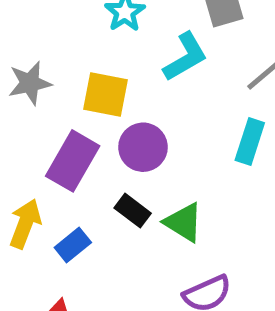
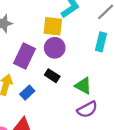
yellow square: (105, 95) -> (53, 26), moved
green triangle: (184, 222) -> (83, 86), moved

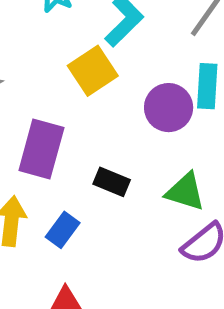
yellow square: (53, 26) -> (93, 71), turned -30
purple circle: (55, 48) -> (169, 108), moved

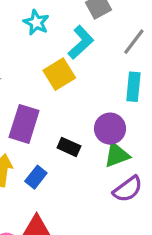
purple circle: (169, 108) -> (110, 129), moved
green triangle: (185, 192) -> (117, 155), turned -40

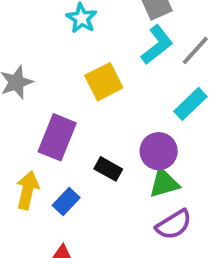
cyan L-shape: (81, 42) -> (157, 45), moved
cyan rectangle: (133, 87) -> (190, 104), turned 36

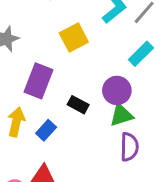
purple semicircle: (174, 225) -> (129, 147), turned -56

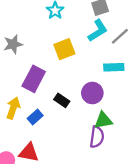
cyan rectangle: (141, 54) -> (114, 67), turned 36
green triangle: (121, 115) -> (103, 120), moved

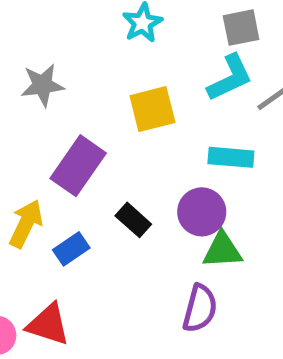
cyan rectangle: (114, 67) -> (231, 157), moved
green triangle: (103, 120) -> (222, 250), moved

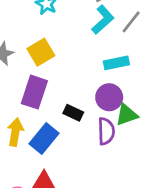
yellow square: (152, 109) -> (41, 52), moved
blue rectangle: (71, 249) -> (44, 138), size x1.5
purple semicircle: (200, 308) -> (106, 131), moved

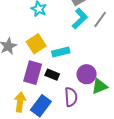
cyan rectangle: (116, 63) -> (61, 52), moved
black rectangle: (73, 113) -> (52, 75), moved
purple semicircle: (106, 131) -> (71, 97), moved

